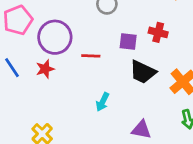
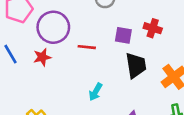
black trapezoid: (143, 72) -> (136, 65), turned -128

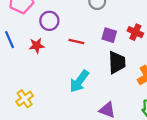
purple circle: (53, 27) -> (49, 21), size x0.7
cyan arrow: (96, 92) -> (79, 81), size x1.5

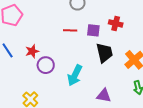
purple circle: (49, 21) -> (46, 65), moved
red line: (76, 42) -> (70, 30), moved

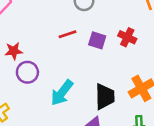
red line: (70, 30) -> (67, 34), turned -32
black trapezoid: (104, 53) -> (105, 96), moved

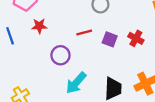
red star: (14, 51) -> (39, 26), moved
purple circle: (27, 72) -> (60, 55), moved

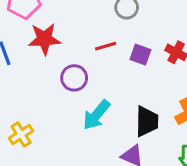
red star: (39, 26) -> (44, 39), size x1.5

